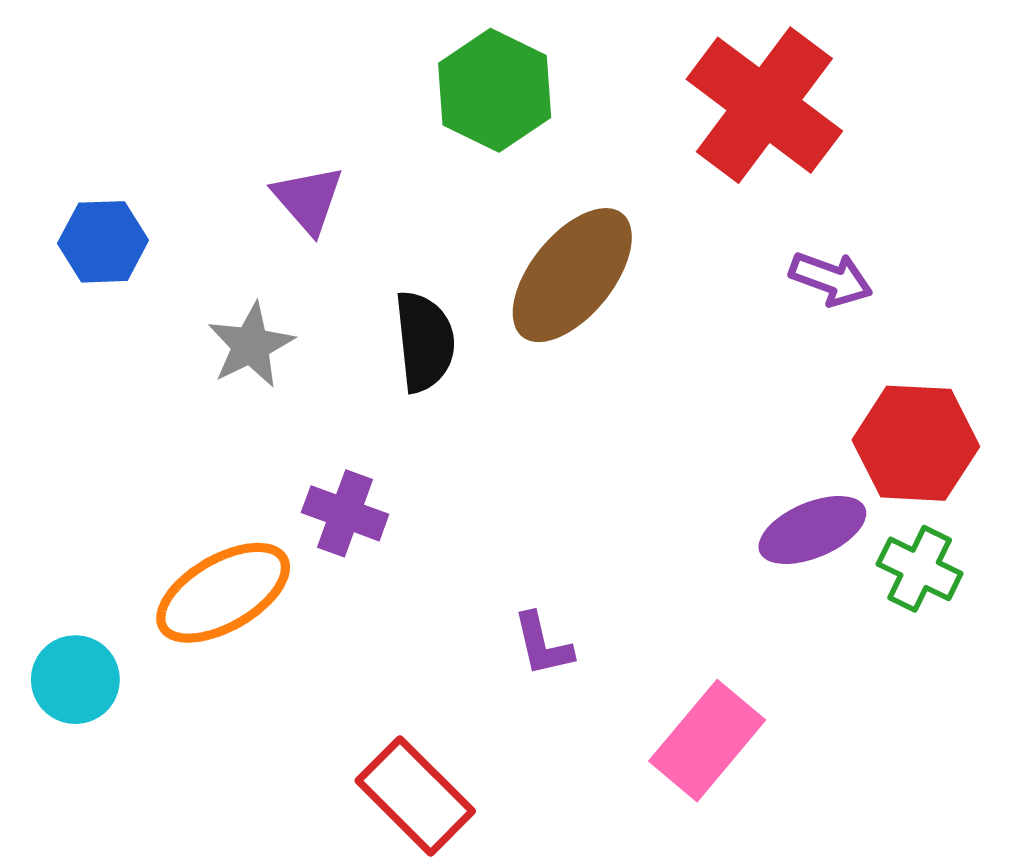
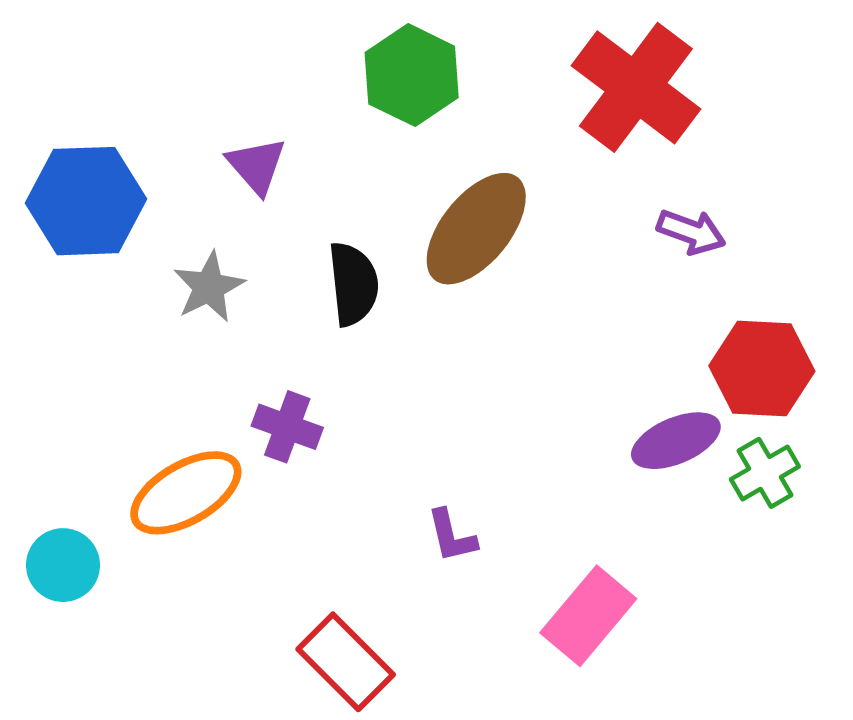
blue hexagon: (103, 242) -> (86, 201), size x1.6
green cross: (920, 569) -> (765, 473), turned 34

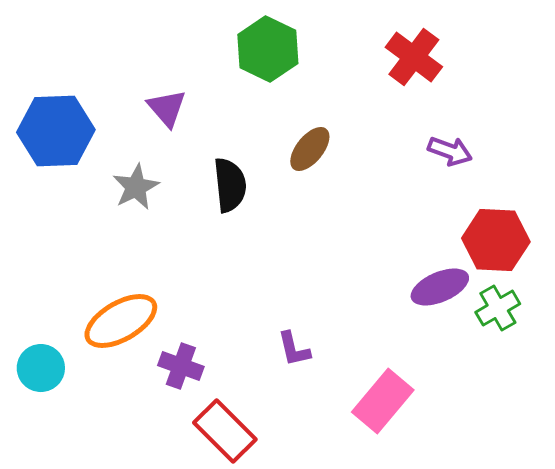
red cross: (636, 87) -> (414, 57), size x0.7
brown ellipse: (476, 229) -> (310, 149), size x0.6
purple cross: (287, 427) -> (181, 366), moved

